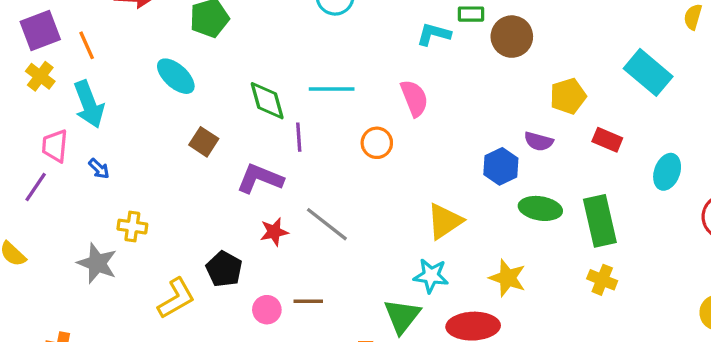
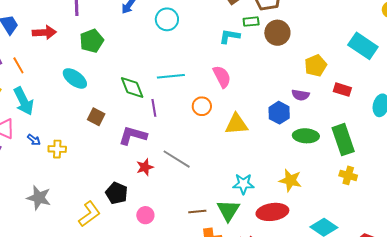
yellow triangle: (445, 221) -> (236, 124), moved, turned 35
yellow cross: (132, 227) -> (57, 149), moved
brown line: (308, 301) -> (197, 211), moved

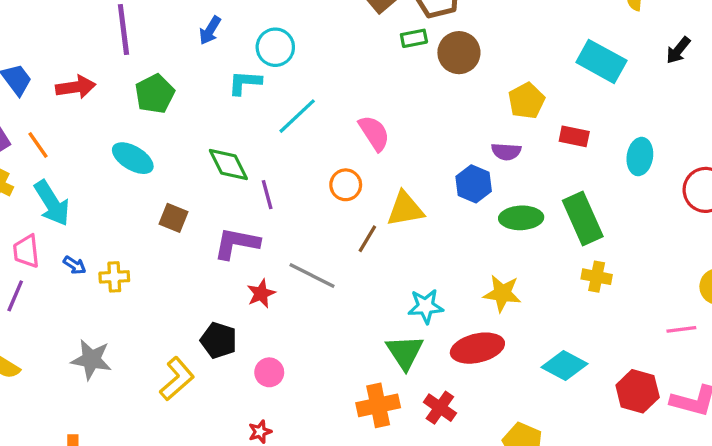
cyan L-shape: (230, 36) -> (245, 83), moved
cyan line: (171, 76) -> (297, 116), moved, turned -32
brown line: (197, 211) -> (367, 239), moved, turned -48

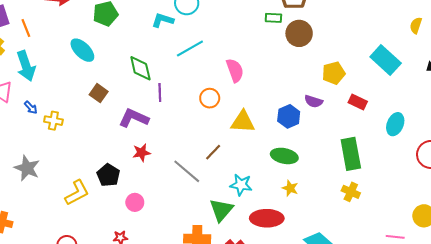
green ellipse: (521, 218) -> (284, 156), moved
brown line: (367, 239) -> (213, 152), moved
gray line: (312, 276) -> (187, 171), moved
yellow star: (502, 293) -> (290, 188), size x0.7

